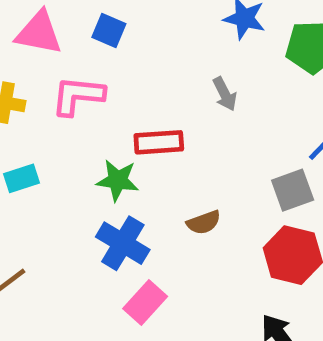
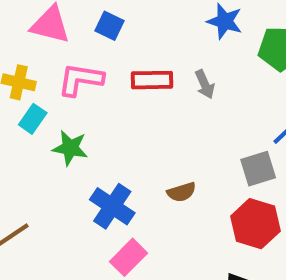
red rectangle: (159, 142) -> (152, 80), moved
cyan rectangle: (22, 178) -> (33, 119), moved, turned -40
green star: (118, 180) -> (70, 148), moved

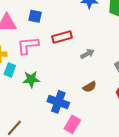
gray arrow: (205, 84) -> (87, 54), moved, turned -80

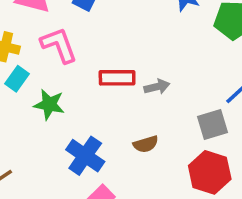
red rectangle: (62, 37) -> (117, 78), moved
pink L-shape: (28, 45) -> (59, 45), turned 60

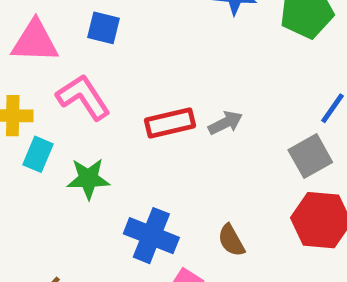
brown semicircle: (146, 144) -> (231, 240), moved, turned 90

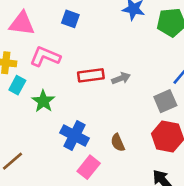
blue square: (104, 28) -> (70, 19), moved
pink L-shape: (83, 97) -> (45, 57), turned -40
green star: (88, 179) -> (43, 101), turned 30

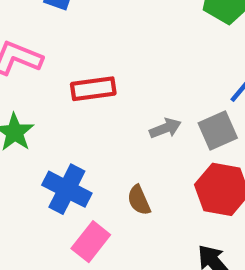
gray arrow: (121, 78) -> (165, 128), moved

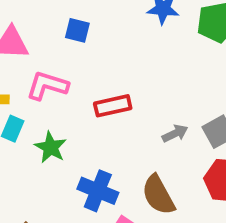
brown semicircle: (139, 200) -> (158, 195), size x1.6

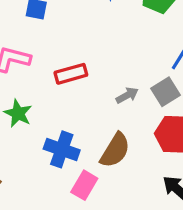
brown semicircle: (158, 195) -> (115, 150), turned -117

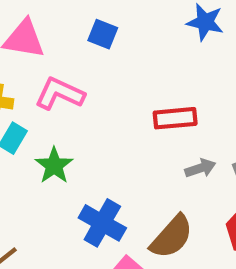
red rectangle: (71, 74) -> (175, 118), moved

